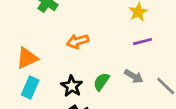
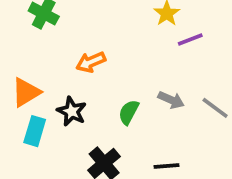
purple line: (143, 42) -> (190, 40), moved
black star: (72, 86) -> (72, 111), moved

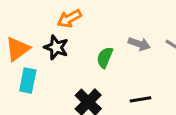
black star: (72, 111) -> (56, 47), moved

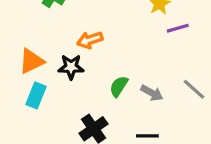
gray arrow: (139, 44) -> (152, 93), moved
black star: (56, 47) -> (71, 67), turned -30

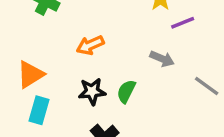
black star: (71, 67) -> (92, 91), moved
gray arrow: (152, 93) -> (162, 59), moved

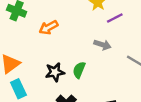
orange arrow: (90, 45) -> (49, 27), moved
cyan rectangle: (39, 110) -> (18, 89), turned -36

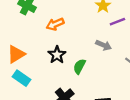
black star: (55, 72) -> (57, 55), moved, turned -30
cyan rectangle: (18, 89) -> (22, 78), turned -36

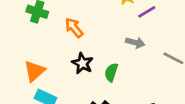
orange arrow: (55, 24) -> (74, 28), turned 84

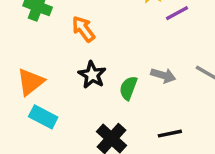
gray arrow: (135, 43) -> (163, 75), moved

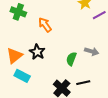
black star: (92, 75) -> (37, 52), moved
black line: (170, 134) -> (83, 83), moved

